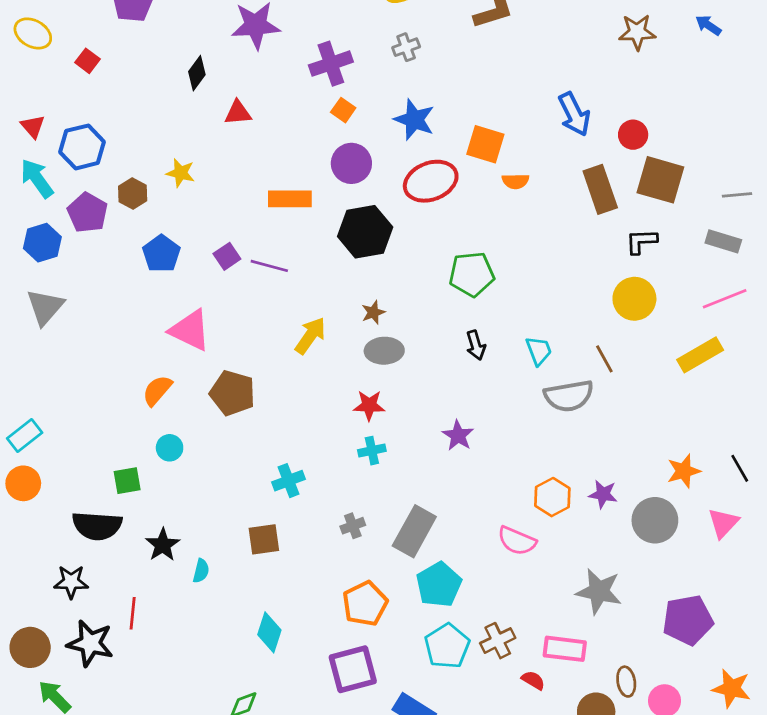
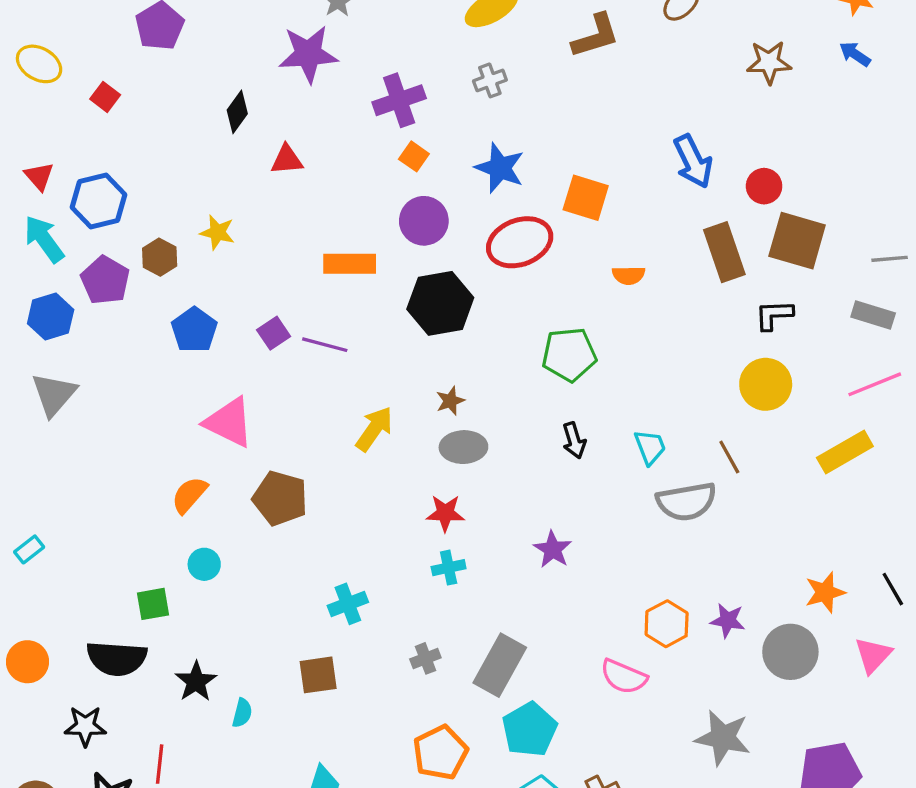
orange semicircle: (515, 181) -> (629, 275), moved
cyan rectangle: (25, 435) -> (29, 549), size x0.7
orange circle: (23, 483) -> (27, 662), moved

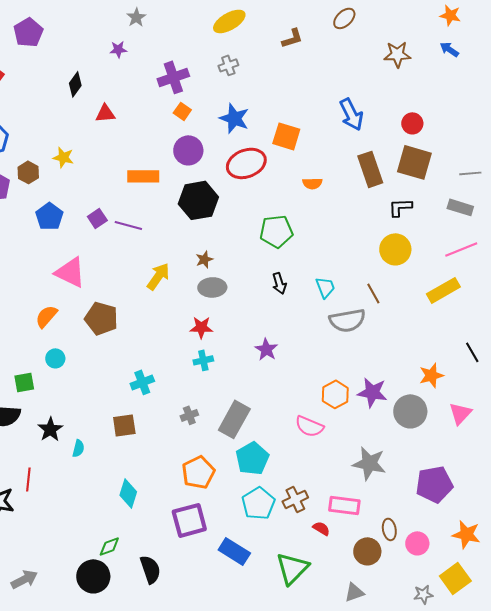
brown L-shape: (596, 36) -> (292, 38), size x0.7
purple star: (308, 54) -> (118, 49), size x0.5
red circle: (764, 186) -> (412, 123), moved
black line: (893, 589) -> (472, 352), moved
purple star: (728, 620) -> (372, 392), size x1.4

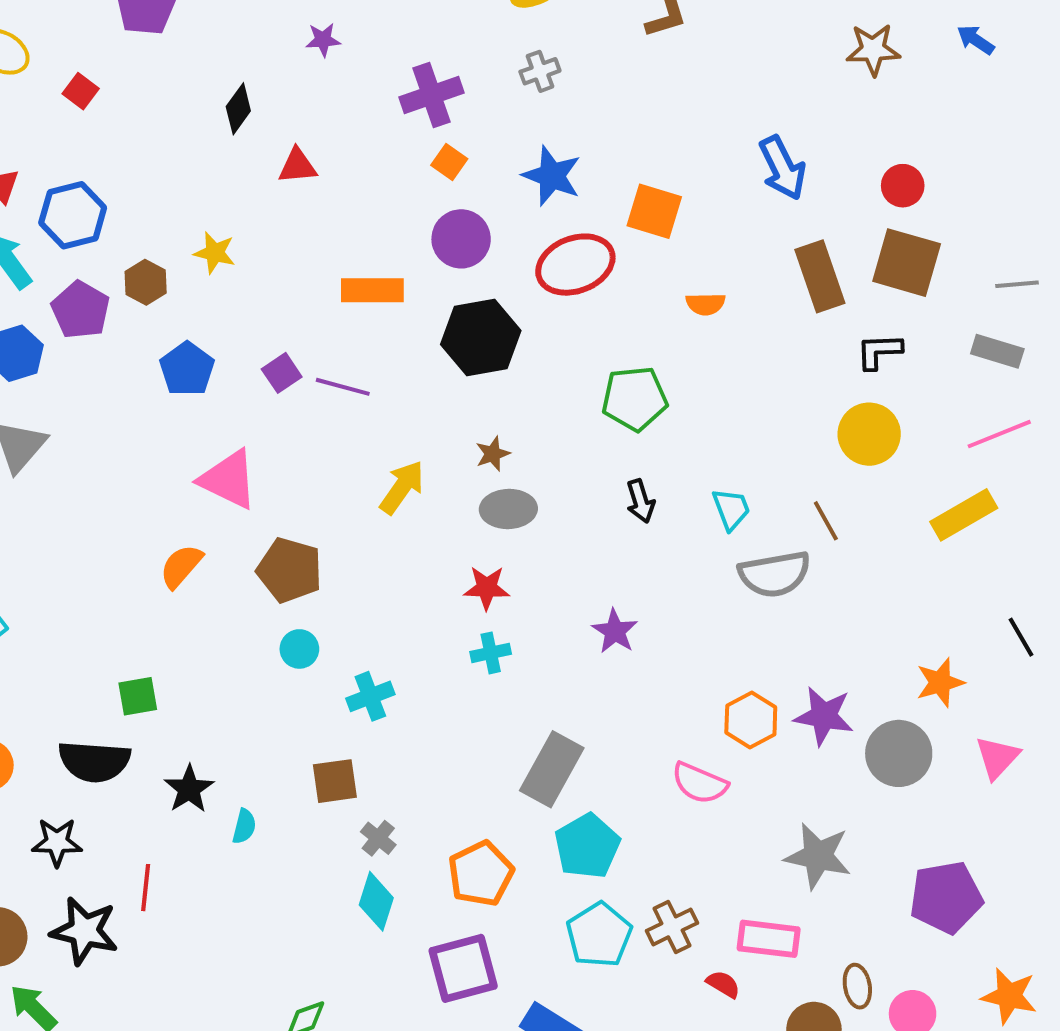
cyan circle: (55, 358) -> (299, 649), moved
gray cross: (189, 415) -> (378, 838), moved, turned -30
cyan diamond: (128, 493) -> (376, 901), moved

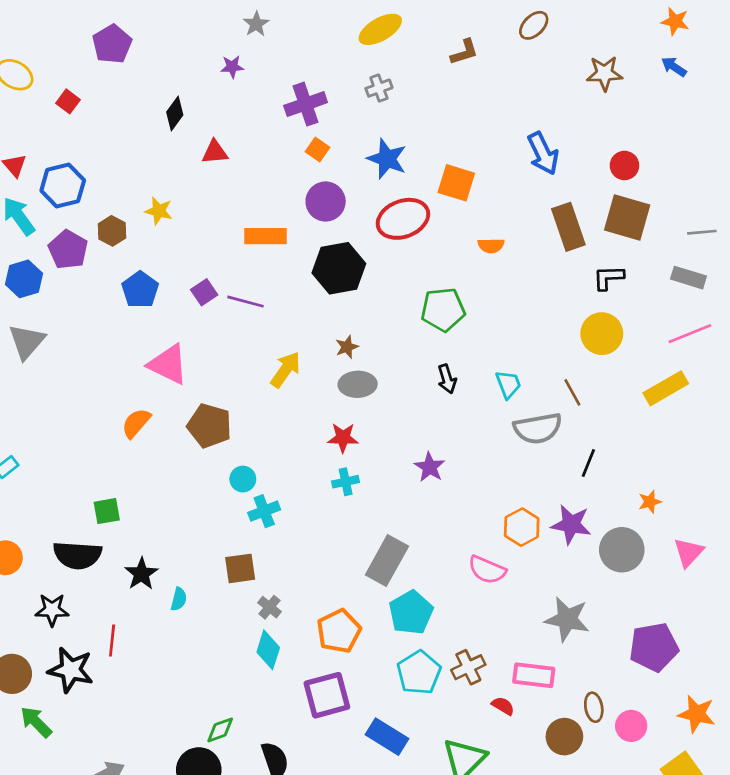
black line: (1021, 637) -> (588, 463), moved, turned 52
cyan circle: (299, 649) -> (243, 479), moved
orange star: (940, 682) -> (650, 502), size x0.7

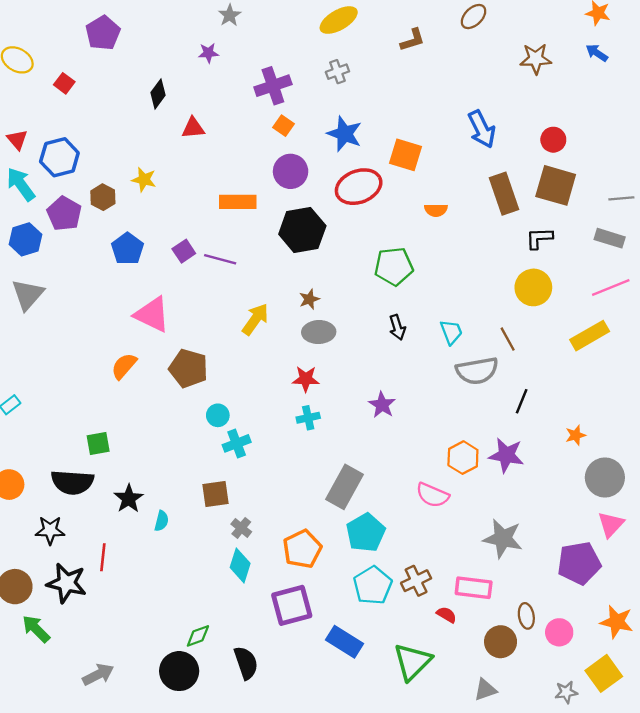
gray circle: (622, 550) -> (605, 477), moved
pink triangle: (689, 552) -> (611, 524), moved

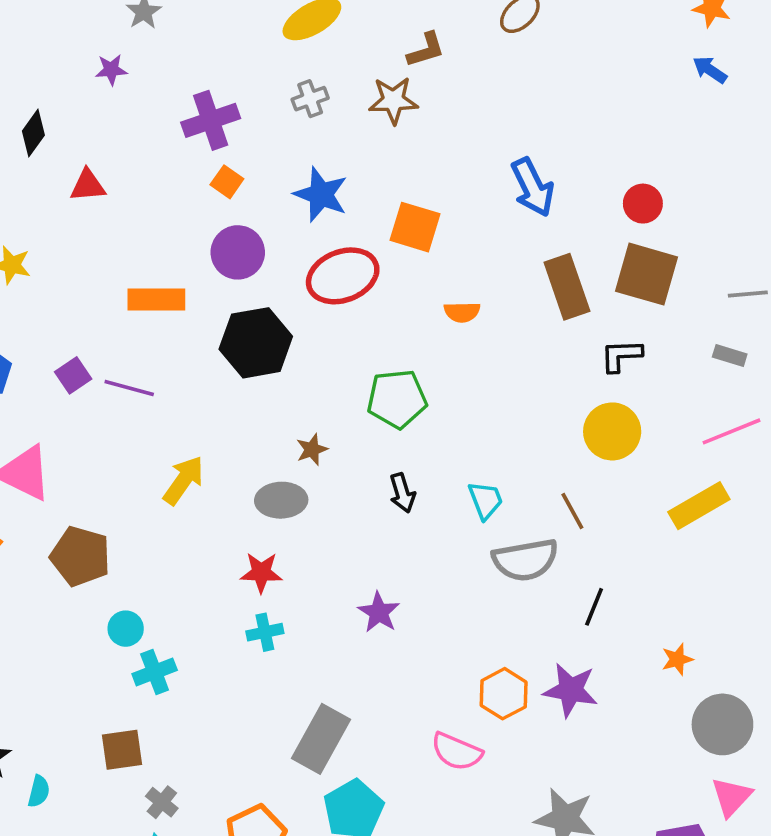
brown star: (536, 59) -> (393, 100), moved
gray rectangle: (610, 238) -> (730, 355), size x0.7
brown star: (309, 299) -> (312, 450), moved

